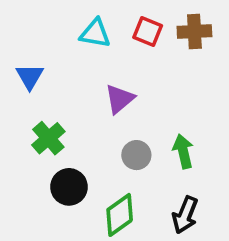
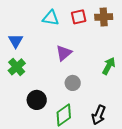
red square: (148, 32) -> (79, 17), turned -35
green cross: (48, 138) -> (17, 67), moved
green arrow: (183, 151) -> (109, 66), moved, turned 42

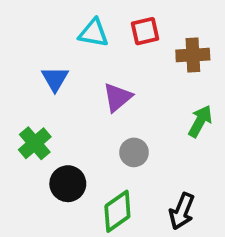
brown cross: (104, 17) -> (193, 55), moved
blue triangle: (16, 41) -> (55, 79), moved
green cross: (17, 67) -> (35, 143), moved

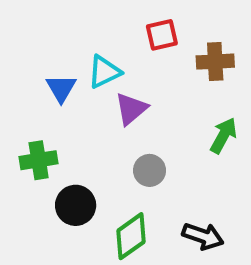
cyan triangle: (94, 33) -> (104, 72), moved, turned -36
green cross: (35, 143) -> (39, 160), turned 32
black arrow: (182, 211) -> (203, 236), turned -93

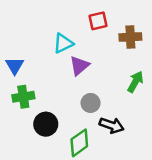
blue triangle: (61, 88) -> (15, 66), moved
black arrow: (203, 236) -> (112, 125), moved

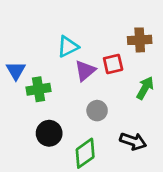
red square: (98, 21) -> (113, 64), moved
green cross: (23, 97) -> (38, 89), moved
black arrow: (112, 125) -> (133, 141), moved

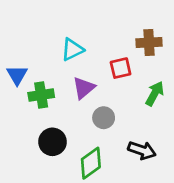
purple triangle: (85, 71) -> (84, 88), moved

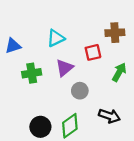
blue triangle: (17, 75) -> (13, 46), moved, turned 42
black circle: (53, 142) -> (40, 127), moved

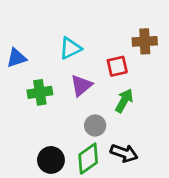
green arrow: (119, 72) -> (124, 101), moved
gray circle: (80, 91) -> (95, 125), moved
black arrow: (109, 116) -> (124, 153), moved

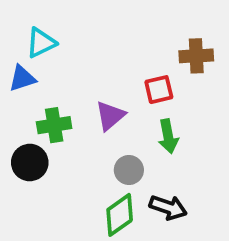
cyan triangle: (70, 48) -> (41, 43), moved
green arrow: (124, 101) -> (168, 136), turned 140
black circle: (51, 160) -> (30, 163), moved

